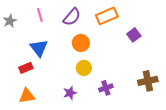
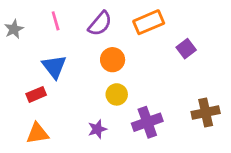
purple cross: (106, 88) -> (147, 122), size x1.5

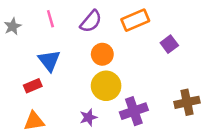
yellow circle: (117, 94) -> (106, 86), size x1.5

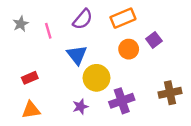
pink line: (50, 19) -> (48, 31), moved
gray star: (13, 26) -> (21, 24), moved
orange circle: (102, 54) -> (129, 49), moved
blue triangle: (49, 61) -> (77, 55), moved

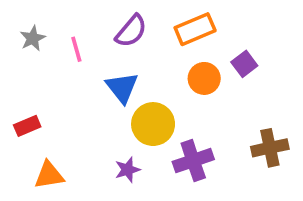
red rectangle: (30, 78) -> (27, 126), moved

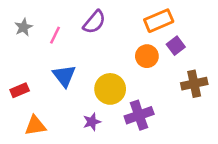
orange rectangle: (195, 29) -> (159, 21), moved
pink line: (76, 49) -> (55, 35), turned 42
blue triangle: (122, 88) -> (64, 76), moved
brown cross: (270, 148) -> (194, 84), moved

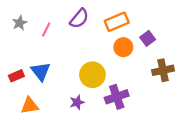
orange rectangle: (159, 21) -> (117, 22), moved
blue triangle: (64, 76) -> (41, 71), moved

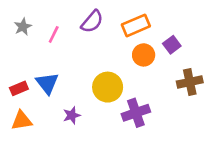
purple star: (77, 102) -> (72, 115), moved
orange triangle: (30, 106) -> (22, 120), moved

